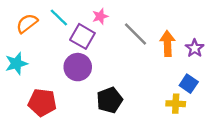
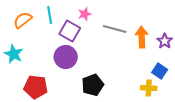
cyan line: (59, 18) -> (50, 15), turned 36
gray line: (136, 34) -> (115, 29), turned -30
cyan star: (16, 64) -> (14, 54), turned -30

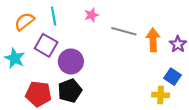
purple square: (70, 31) -> (46, 45), moved
black pentagon: (93, 85) -> (70, 91), moved

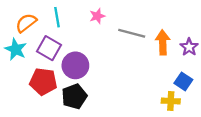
cyan star: (15, 58) -> (16, 49), moved
red pentagon: (38, 94) -> (43, 81), moved

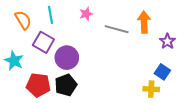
orange semicircle: (26, 23) -> (23, 20), turned 96
orange arrow: (163, 42) -> (144, 22), moved
cyan star: (16, 49) -> (14, 61), moved
red pentagon: (43, 81) -> (38, 85), moved

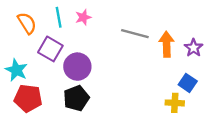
pink star: (86, 14) -> (83, 17), moved
orange arrow: (144, 22) -> (167, 44), moved
red pentagon: (38, 85) -> (28, 98), moved

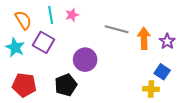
purple circle: (77, 67) -> (85, 60), moved
cyan star: (16, 70) -> (15, 47), moved

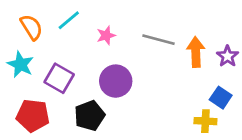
cyan line: (51, 15) -> (69, 20), turned 60
pink star: (72, 15) -> (106, 35), moved
purple square: (44, 42) -> (59, 78), moved

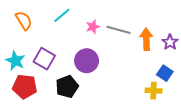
cyan line: (69, 20) -> (62, 15), moved
pink star: (106, 35) -> (93, 27), moved
cyan star: (20, 64) -> (15, 61), moved

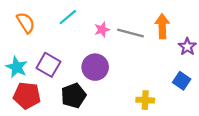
orange arrow: (146, 39) -> (162, 26), moved
yellow cross: (154, 91) -> (145, 100), moved

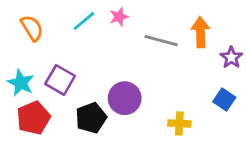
pink star: (102, 30) -> (119, 17), moved
purple circle: (95, 67) -> (125, 98), moved
red pentagon: (27, 96) -> (33, 118), turned -30

